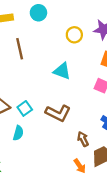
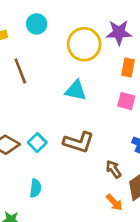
yellow circle: (74, 35) -> (84, 44), size x1.6
cyan semicircle: (18, 133) -> (35, 188), moved

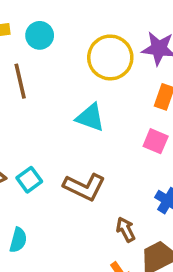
cyan circle: (37, 24) -> (40, 35), moved

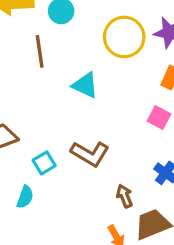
cyan triangle: (90, 118) -> (85, 85), moved
cyan square: (29, 180) -> (44, 163), moved

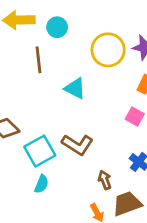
cyan square: (44, 163) -> (40, 151), size x1.6
cyan semicircle: (25, 197) -> (42, 184), moved

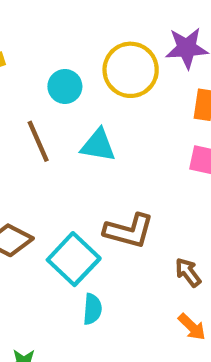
cyan circle: (57, 27) -> (65, 86), moved
brown line: (39, 60) -> (38, 141), moved

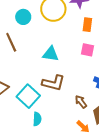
cyan triangle: (98, 145) -> (51, 54), moved

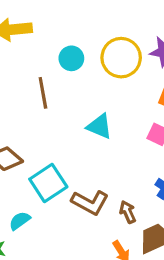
brown L-shape: (53, 83) -> (90, 202), moved
cyan semicircle: (37, 119) -> (20, 221), moved, turned -144

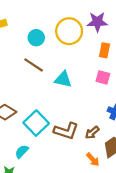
brown line: (43, 93) -> (34, 65), moved, turned -36
brown arrow: (128, 212) -> (92, 133), turned -96

